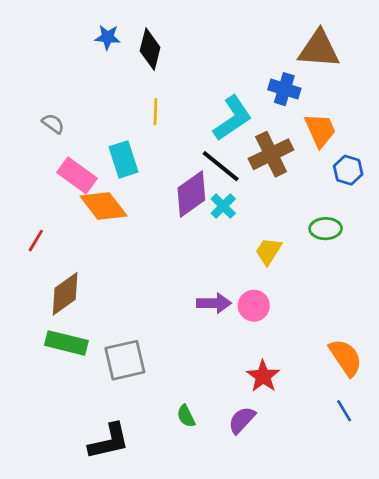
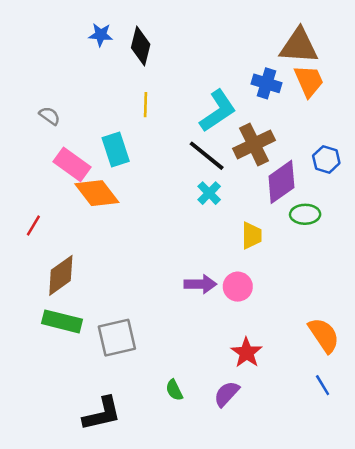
orange trapezoid: (320, 130) -> (309, 81), moved
purple diamond: (191, 194) -> (281, 182), moved
yellow trapezoid: (268, 251) -> (251, 235), turned 148

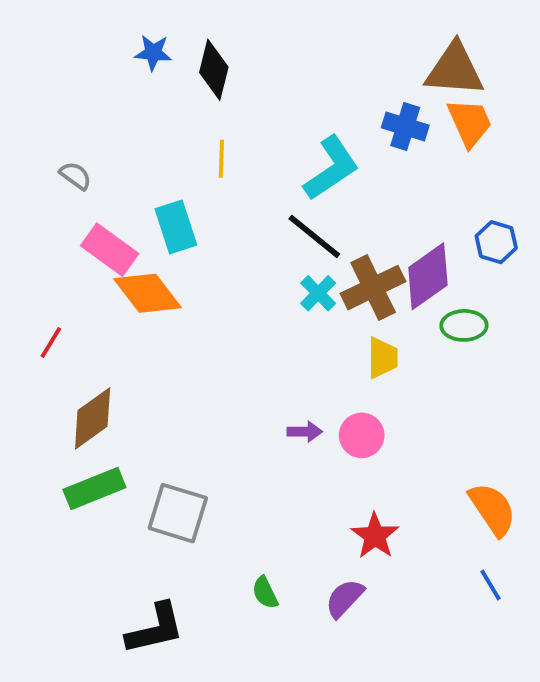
brown cross: (254, 144) -> (373, 288), moved
purple arrow: (200, 284) -> (305, 432), size x0.7
green rectangle: (62, 321) -> (94, 488), turned -36
gray square: (117, 338) -> (178, 513), turned 30

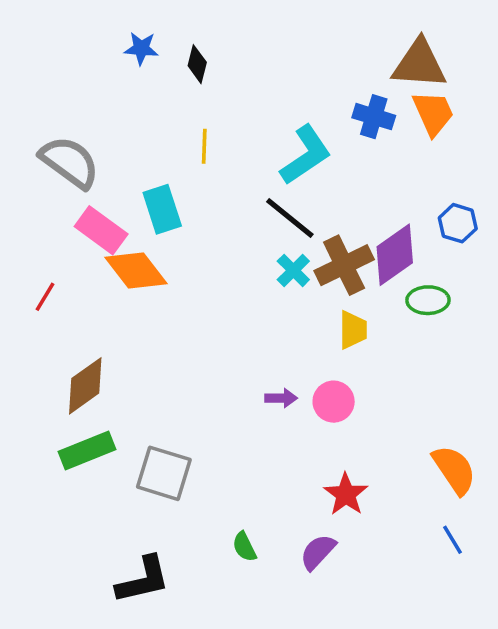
black diamond: (214, 70) -> (197, 64), size x0.7
gray semicircle: (75, 176) -> (70, 162), size x2.0
red line: (51, 343) -> (45, 297), moved

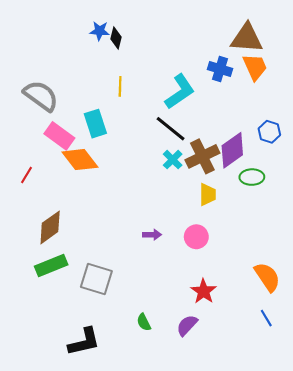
blue star: (141, 48) -> (100, 31), moved
purple arrow: (281, 398) -> (152, 235), moved

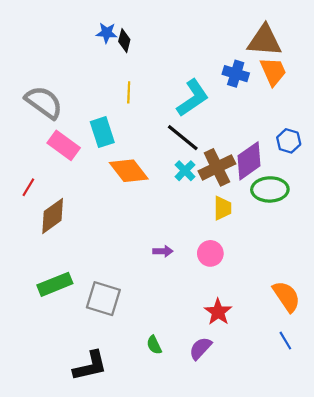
orange diamond: (80, 160) -> (129, 171), moved
green ellipse: (252, 177) -> (270, 189), size x1.4
brown diamond: (50, 227) -> (53, 216), moved

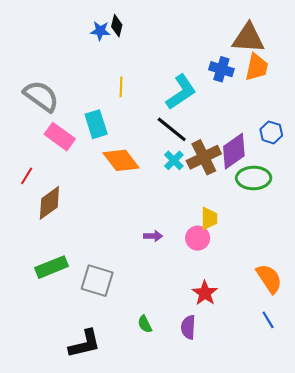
black diamond: (124, 41) -> (117, 26), moved
orange trapezoid: (273, 71) -> (257, 67), turned 36
yellow trapezoid: (222, 208) -> (209, 218), moved
purple semicircle: (200, 348) -> (188, 327), turned -40

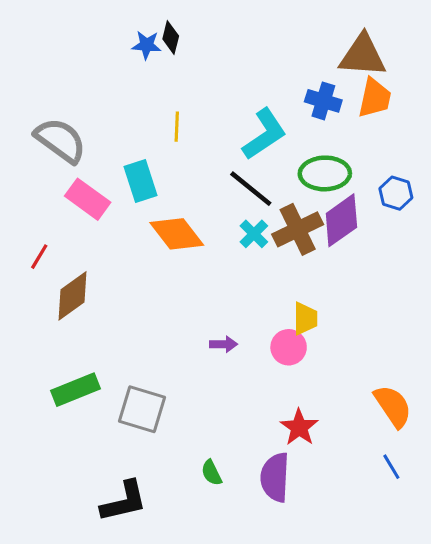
green ellipse: (254, 178) -> (325, 173), moved
purple semicircle: (188, 327) -> (275, 477), size x1.4

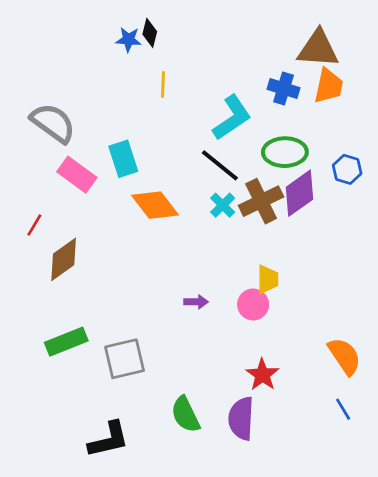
yellow line: (177, 127) -> (163, 85), moved
gray square: (142, 409) -> (125, 359), turned -30
green semicircle: (212, 473) -> (186, 414), size x1.6

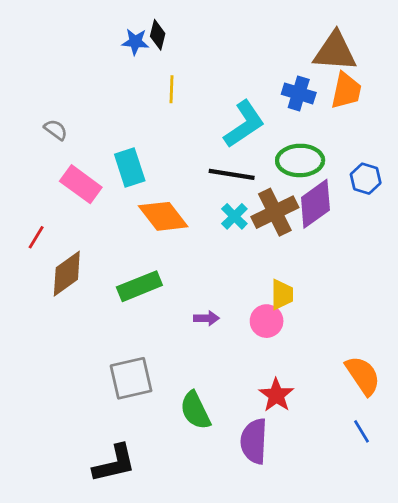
gray semicircle: (53, 123) -> (56, 130), size x0.5
black line: (220, 165) -> (232, 174), turned -30
green rectangle: (66, 342) -> (139, 286), moved
green semicircle: (186, 414) -> (195, 410), moved

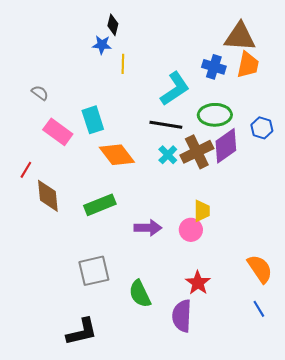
blue star: (135, 42) -> (102, 45), moved
brown diamond: (67, 274) -> (48, 196), turned -60
purple arrow: (206, 318) -> (148, 228), size x1.5

